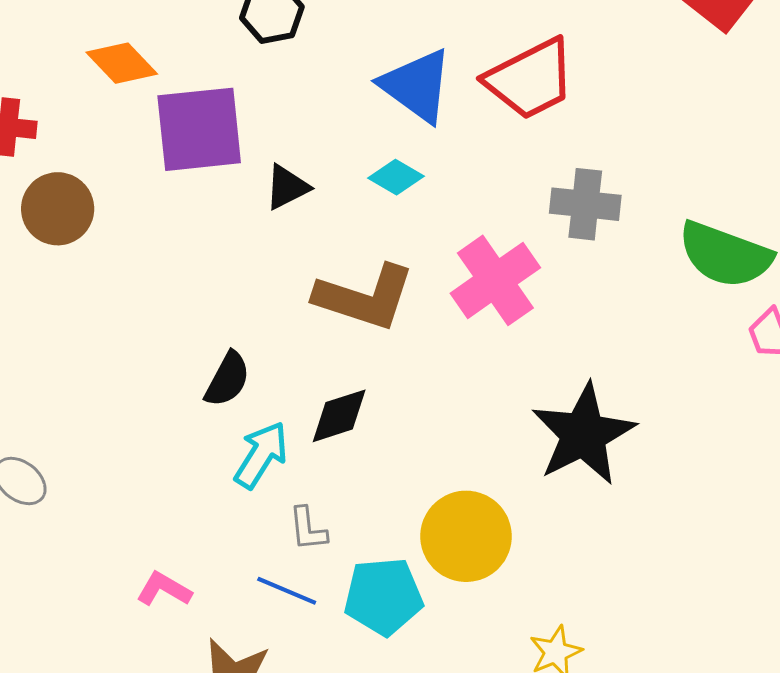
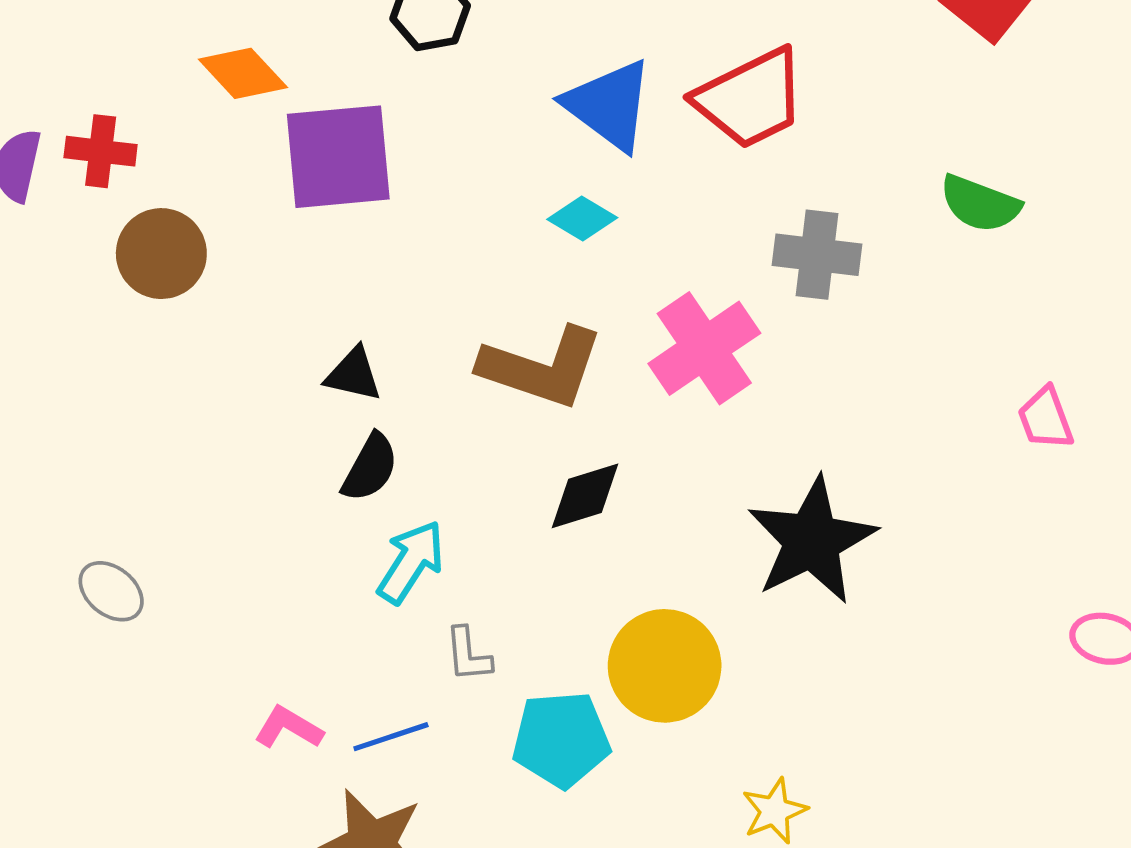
black triangle: (287, 187) -> (353, 374), moved, turned 39
green semicircle: (725, 255) -> (980, 204), moved, size x0.7
black diamond: (339, 416) -> (585, 496), moved
blue line: (287, 591) -> (391, 737), moved, turned -42

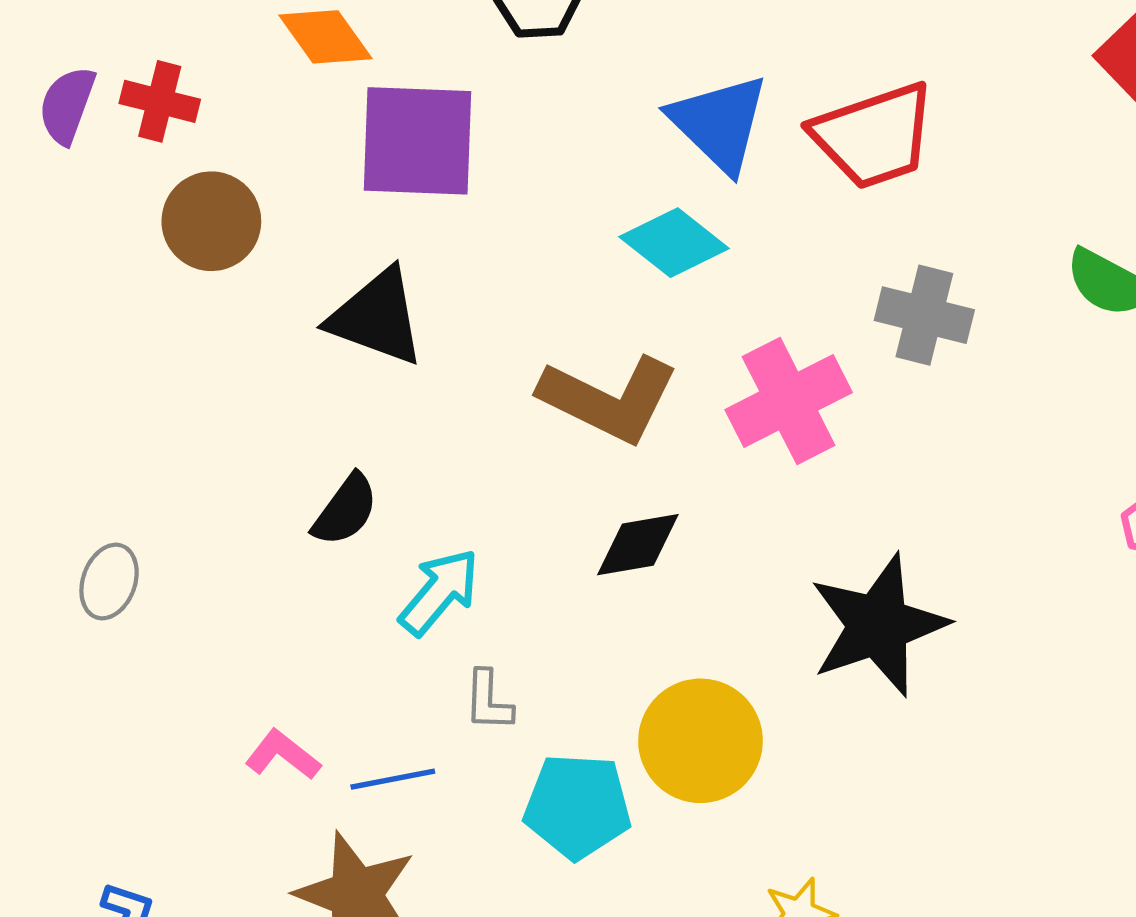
cyan diamond: (582, 218) -> (674, 243), size x1.4
black triangle: (353, 374) -> (377, 317), moved, size x1.6
black semicircle: (370, 468) -> (345, 510), moved
gray ellipse: (111, 591) -> (109, 582), turned 64

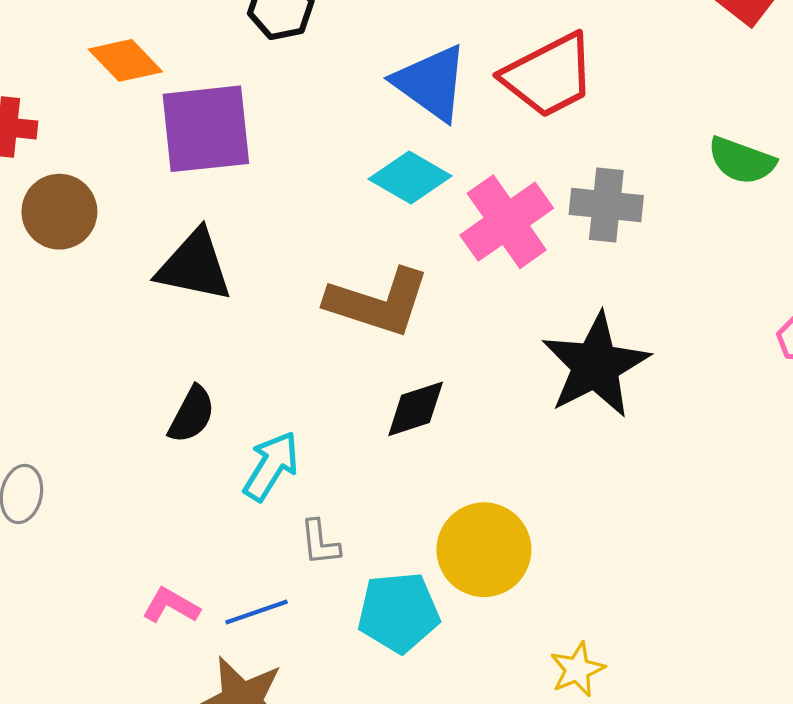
pink cross: (789, 401) -> (507, 222), moved
black star: (878, 625) -> (596, 365), moved

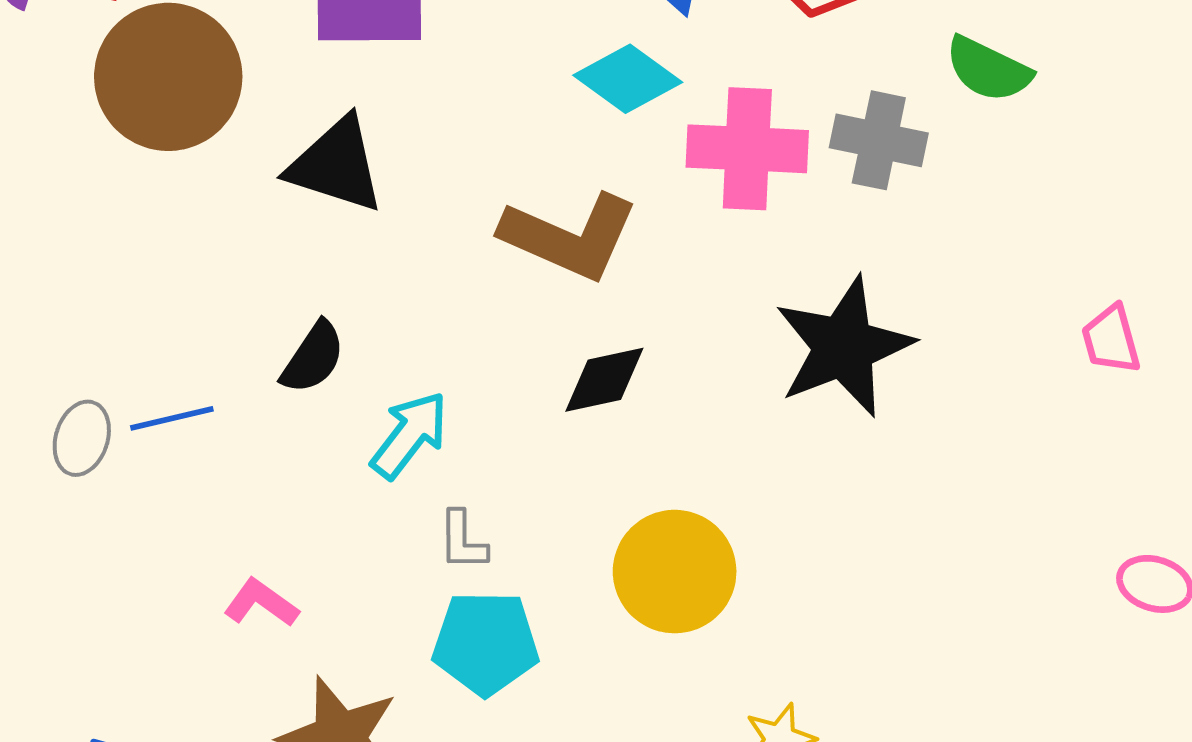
green semicircle: (742, 161) -> (988, 69), moved
brown circle: (59, 212) -> (168, 77), size x1.5
pink cross: (507, 222) -> (747, 149), turned 32
blue line: (257, 612) -> (172, 418), moved
cyan pentagon: (399, 612) -> (486, 643), moved

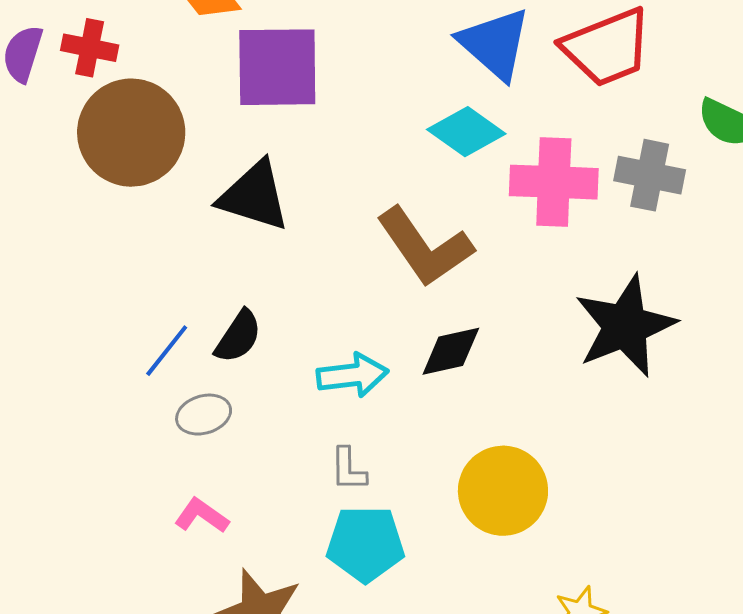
brown L-shape: (570, 237) -> (425, 247), turned 32
blue line: (172, 418) -> (167, 351), moved, turned -38
cyan arrow: (410, 435) -> (352, 375), moved, turned 46
gray ellipse: (82, 438) -> (204, 415), moved, turned 56

